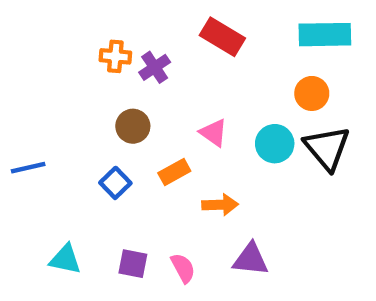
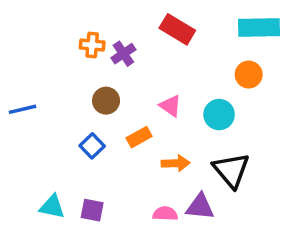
black triangle: (327, 148) -> (231, 170), moved
blue line: (28, 168) -> (23, 109), moved
purple square: (133, 264) -> (92, 210), moved
pink semicircle: (183, 268) -> (165, 214), moved, turned -60

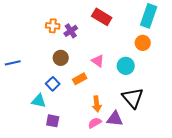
cyan rectangle: (259, 28) -> (149, 16), turned -70
orange arrow: (176, 163) -> (97, 104), moved, turned 84
cyan triangle: (52, 207) -> (39, 101), moved
pink semicircle: (165, 214) -> (95, 123), turned -32

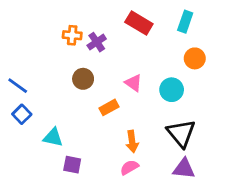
cyan rectangle: (149, 16) -> (185, 22), moved, size x0.7
blue line: (13, 63) -> (18, 86), turned 49
blue square: (53, 84) -> (22, 114), moved
purple triangle: (115, 119) -> (184, 169), moved

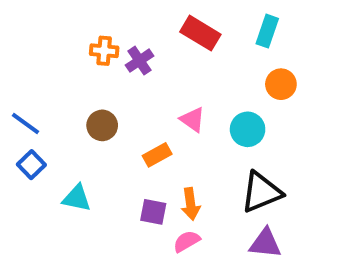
brown circle: (83, 79) -> (102, 125), moved
black triangle: (181, 133) -> (261, 192), turned 48
purple square: (72, 165) -> (153, 212), moved

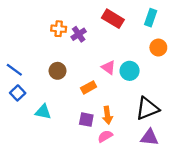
cyan circle: (248, 129) -> (130, 71), moved

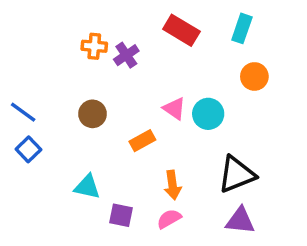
cyan triangle: (43, 112) -> (87, 187), moved
purple square: (86, 120) -> (121, 215), moved

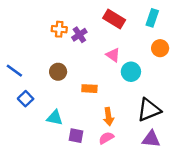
pink triangle: (174, 109) -> (113, 55), moved
orange rectangle: (142, 141) -> (89, 89), turned 32
blue square: (28, 149) -> (26, 99), moved

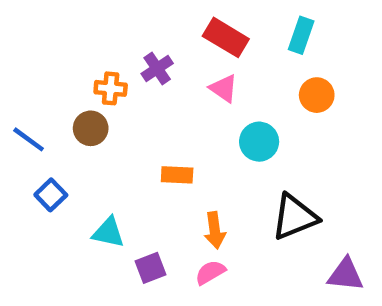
orange cross: (59, 29) -> (111, 88), moved
pink triangle: (113, 55) -> (224, 88), moved
brown circle: (58, 72) -> (91, 128), moved
purple square: (76, 136) -> (150, 268), turned -32
purple triangle: (151, 139) -> (346, 275), moved

